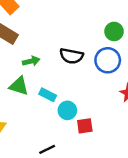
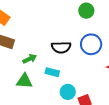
green circle: (114, 31) -> (86, 11), moved
cyan rectangle: (48, 95) -> (52, 72), moved

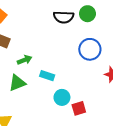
black semicircle: (61, 47) -> (64, 17), moved
green triangle: (24, 81) -> (17, 83), turned -30

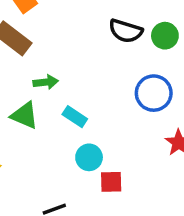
green triangle: (17, 83) -> (24, 115), turned 30

